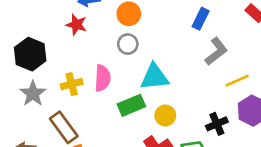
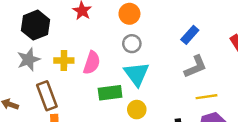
gray circle: (128, 44) -> (132, 44), moved
cyan triangle: (154, 77) -> (137, 74), turned 44

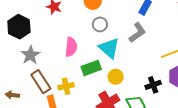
gray star: (28, 60) -> (30, 55), moved
yellow cross: (64, 61) -> (66, 86), moved
gray L-shape: (196, 67) -> (137, 33), moved

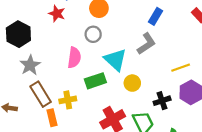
gray circle: (100, 24) -> (93, 34), moved
yellow circle: (116, 77) -> (132, 83), moved

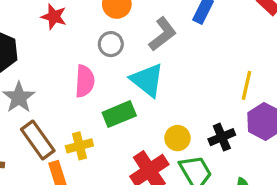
gray L-shape: (146, 44) -> (163, 34), moved
yellow line: (181, 68) -> (246, 85), turned -54
yellow circle: (132, 83) -> (177, 138), moved

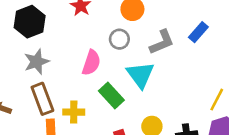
green rectangle: (119, 114) -> (111, 96), turned 55

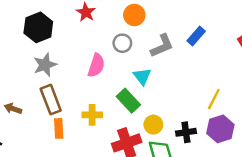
cyan triangle: (140, 75) -> (142, 76), size x0.7
green rectangle: (111, 96) -> (128, 101), moved
yellow cross: (74, 112) -> (92, 115), moved

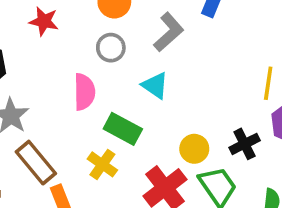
green rectangle: (128, 101) -> (123, 129), moved
yellow cross: (92, 115) -> (102, 164), turned -36

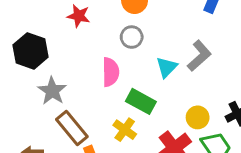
gray L-shape: (169, 32) -> (199, 56), moved
cyan triangle: (155, 85) -> (167, 67), turned 40

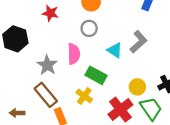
cyan triangle: (167, 67) -> (115, 50), turned -42
gray star: (52, 91) -> (47, 65), moved

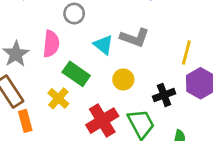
gray L-shape: (138, 42) -> (135, 38), turned 55
yellow circle: (137, 87) -> (123, 79), moved

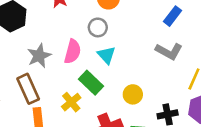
gray L-shape: (135, 38) -> (169, 51), moved
cyan triangle: (103, 45) -> (106, 55), moved

